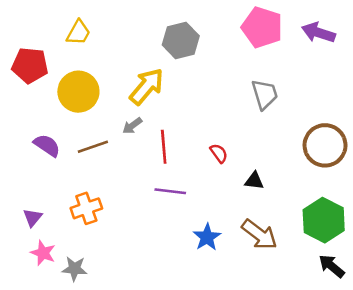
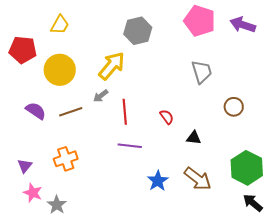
brown circle: (325, 145) -> (234, 107), moved, size x0.6
gray star: (75, 269) -> (57, 205), turned 30

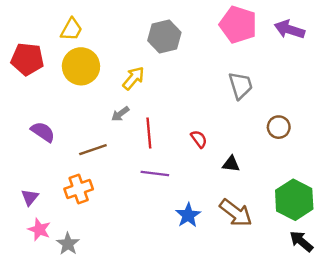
yellow arrow: (112, 66) -> (133, 78), size x0.7
yellow circle: (60, 70) -> (81, 66), moved
brown line: (71, 112) -> (93, 150), moved

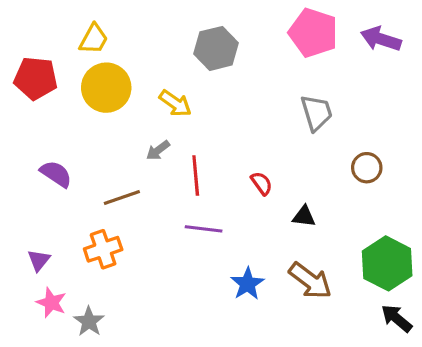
yellow arrow: (133, 78) -> (175, 103), turned 85

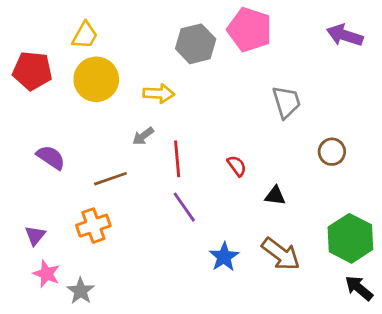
pink pentagon: (313, 33) -> (250, 30), moved
yellow arrow: (175, 103) -> (159, 94), turned -32
purple line: (204, 229) -> (184, 207), turned 48

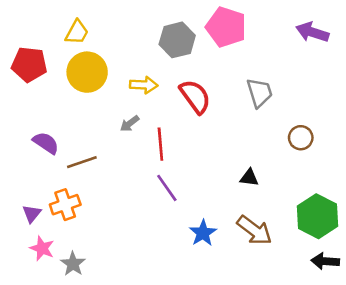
red semicircle: (237, 166) -> (195, 97), moved, size x1.8
brown line: (110, 179) -> (82, 162), moved
orange cross: (93, 226) -> (65, 205), moved
black arrow: (359, 288) -> (325, 261), turned -36

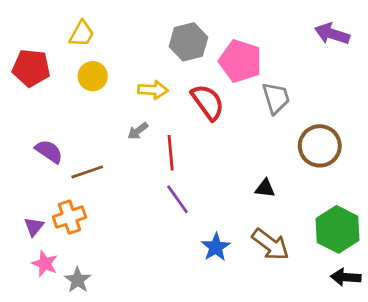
pink pentagon: (226, 27) -> (240, 61), moved
yellow circle: (87, 72) -> (93, 76), size x0.7
brown circle: (301, 138) -> (320, 146), size x1.6

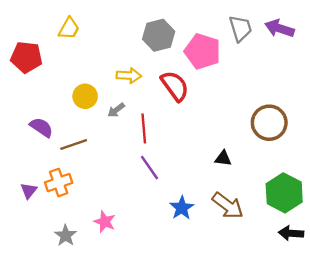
yellow circle: (93, 76) -> (85, 96), moved
gray trapezoid: (276, 98) -> (240, 28), moved
pink star: (45, 264) -> (105, 222), moved

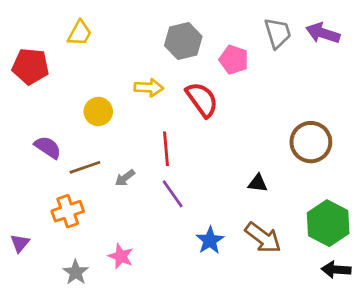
pink pentagon: (202, 51) -> (234, 60), size x0.7
gray arrow: (116, 110) -> (125, 178), moved
purple triangle: (29, 191) -> (20, 243), moved

